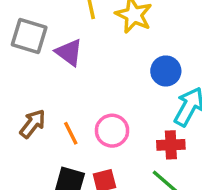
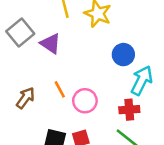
gray square: (29, 36) -> (20, 33), turned 36
orange line: (71, 133) -> (60, 89), moved

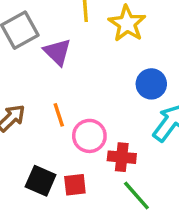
red cross: (129, 110) -> (122, 157), moved

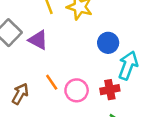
red cross: (122, 157) -> (110, 90), moved

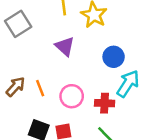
purple triangle: (38, 40) -> (65, 46), moved
orange line: (52, 82) -> (40, 88), moved

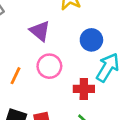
orange line: (40, 88) -> (16, 76), turned 49
pink circle: (72, 96) -> (49, 66), moved

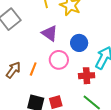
blue circle: (91, 40) -> (79, 43), moved

